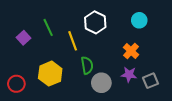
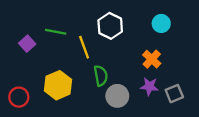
green line: (48, 27) -> (56, 32), turned -54

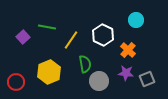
white hexagon: (110, 26) -> (103, 35), moved
yellow line: (84, 47) -> (71, 40), turned 54

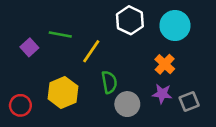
cyan circle: (136, 20) -> (175, 26), size x1.5
white hexagon: (103, 35) -> (130, 20), moved

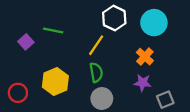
yellow line: (91, 51) -> (96, 45), moved
gray square: (189, 101) -> (165, 100), moved
gray circle: (127, 104) -> (102, 99), moved

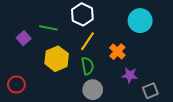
white hexagon: (114, 18) -> (82, 14), moved
orange cross: (145, 57) -> (117, 52), moved
yellow hexagon: (55, 82) -> (57, 59), moved

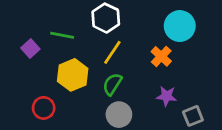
orange cross: (117, 52) -> (161, 56), moved
green semicircle: (88, 66) -> (112, 84), turned -138
red circle: (16, 84) -> (44, 108), moved

